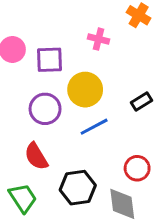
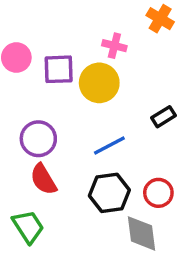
yellow circle: (85, 90) -> (99, 83), moved
purple circle: (45, 109) -> (38, 139), moved
black hexagon: (78, 188) -> (109, 193), moved

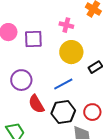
yellow circle: (99, 83) -> (71, 52), moved
red semicircle: (43, 179) -> (36, 104), moved

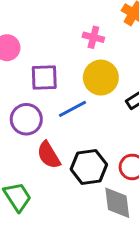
purple square: (33, 39) -> (44, 78), moved
blue line: (63, 84) -> (73, 109), moved

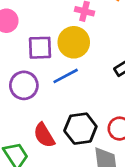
yellow circle: (101, 78) -> (74, 42), moved
red semicircle: (49, 155) -> (44, 135), moved

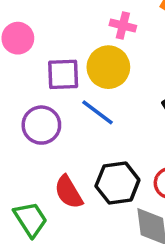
blue line: (66, 76) -> (98, 112), turned 65

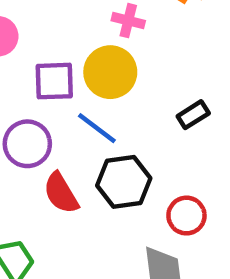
black hexagon: (117, 183) -> (124, 182), moved
red semicircle: (69, 192) -> (61, 193), moved

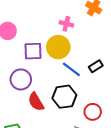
blue line: (97, 128) -> (71, 69), moved

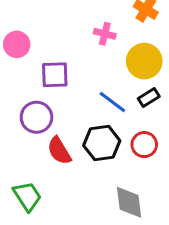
yellow circle: (58, 47) -> (144, 61), moved
red circle: (93, 112) -> (144, 145), moved

